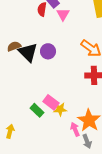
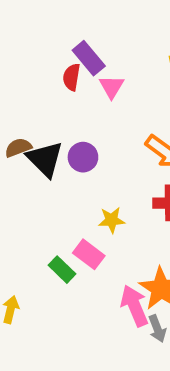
yellow star: (60, 109) -> (112, 220), moved
pink arrow: (75, 129) -> (134, 306), size x1.5

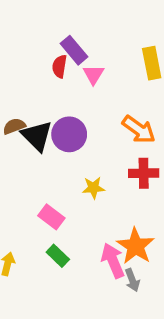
purple circle: (83, 157) -> (69, 134), size x1.4
pink rectangle: (89, 254) -> (51, 217), moved
green rectangle: (62, 270) -> (58, 256), moved

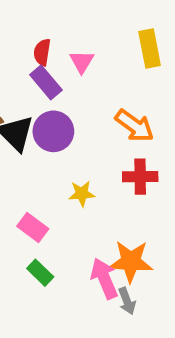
purple rectangle: (74, 50) -> (46, 82), moved
orange star: (136, 246) -> (131, 261), turned -30

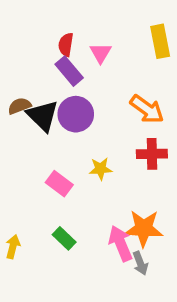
pink rectangle: (33, 227) -> (59, 184), moved

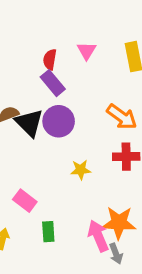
pink triangle: (101, 53) -> (87, 51), moved
pink rectangle: (59, 184) -> (25, 201), moved
green rectangle: (64, 238) -> (48, 232), turned 42

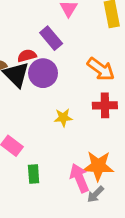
red semicircle: (50, 60) -> (27, 56), moved, turned 66
purple rectangle: (53, 83) -> (51, 38), moved
gray arrow: (116, 254) -> (96, 194), turned 66

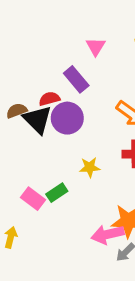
green rectangle: (34, 174) -> (57, 193), moved, turned 60
pink arrow: (79, 178) -> (108, 234), turned -80

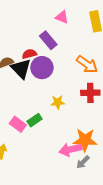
pink triangle: (96, 47) -> (62, 17), turned -40

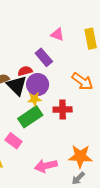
red cross: (90, 93) -> (63, 110), moved
yellow star: (58, 102) -> (34, 99), moved
green rectangle: (35, 120) -> (30, 117), moved, size x1.6
pink arrow: (70, 150) -> (46, 166), moved

